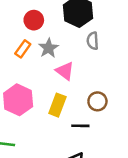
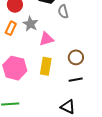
pink triangle: (65, 71) -> (46, 39), turned -42
black line: (80, 126) -> (76, 80), moved

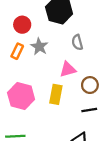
gray semicircle: (63, 12) -> (77, 42), moved
pink triangle: (46, 39) -> (68, 69), moved

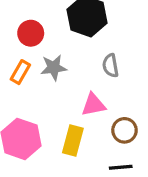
gray star: (39, 47) -> (54, 68), turned 30

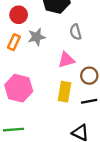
yellow rectangle: (73, 140) -> (65, 92), moved

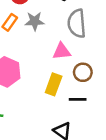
gray semicircle: (76, 32) -> (77, 23), size x1.6

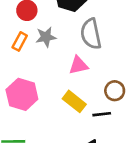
brown circle: (83, 72) -> (115, 91), moved
yellow rectangle: (54, 84) -> (74, 101), turned -65

